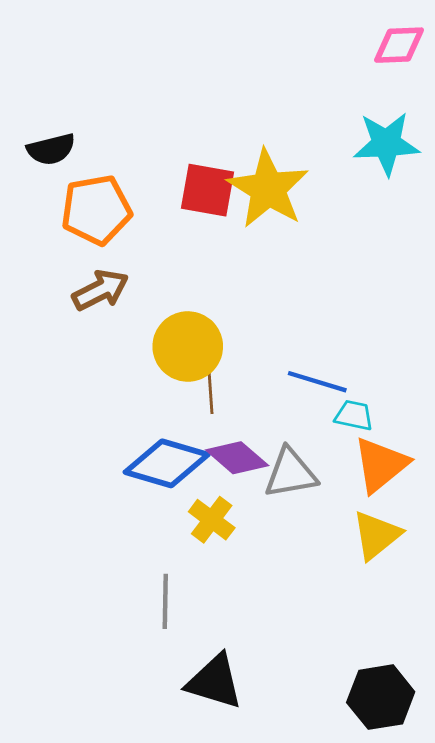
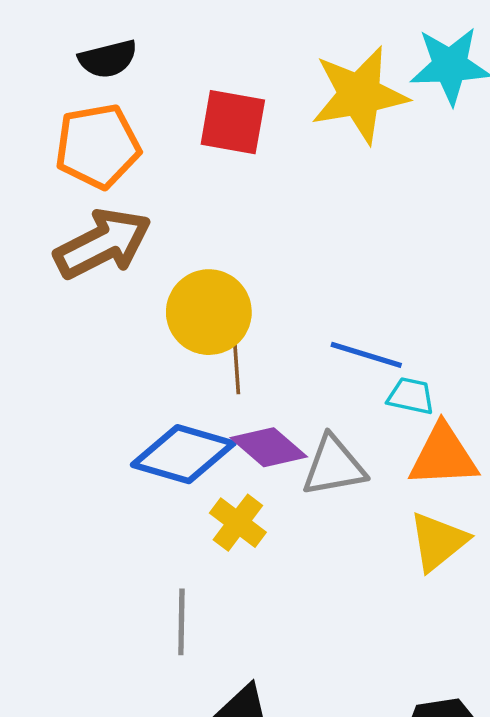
black semicircle: (51, 149) -> (108, 59), moved
yellow star: (268, 189) -> (359, 95), moved, turned 30
brown arrow: (100, 290) -> (103, 244), size x1.4
orange triangle: (381, 465) -> (443, 456), turned 36

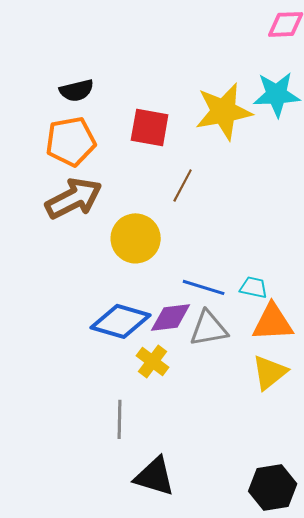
blue line: (366, 355) -> (204, 287), moved
brown line: (236, 363) -> (183, 185), moved, turned 32
purple diamond: (269, 447) -> (171, 317), turned -48

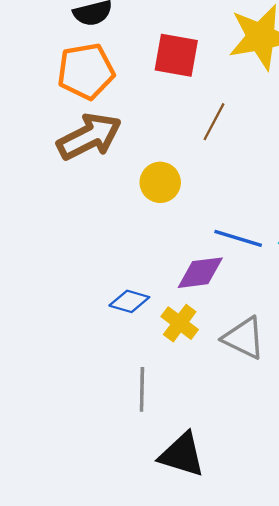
yellow circle: (136, 238) -> (160, 182), size x0.7
blue diamond: (121, 321) -> (129, 301), moved, size x0.6
gray triangle: (209, 328) -> (244, 338), moved, turned 36

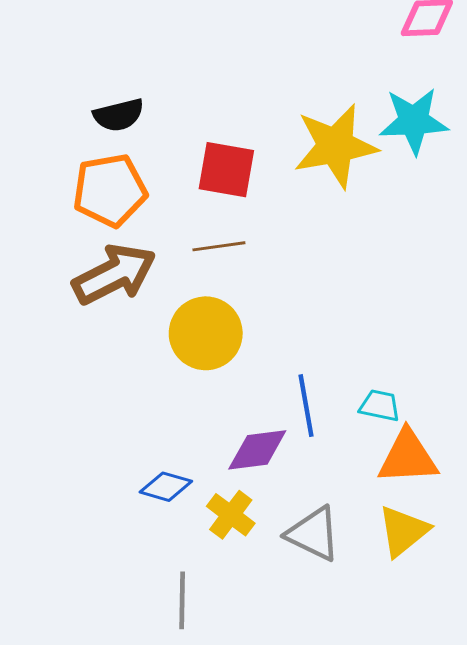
brown line: (214, 122) -> (219, 246), moved, turned 54
yellow circle: (160, 182) -> (206, 333), size x1.4
blue line: (238, 238) -> (306, 406), turned 63

